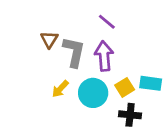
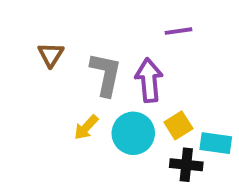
purple line: (107, 22) -> (178, 31), moved, turned -48
brown triangle: (49, 40) -> (51, 55), moved
cyan rectangle: (151, 83) -> (216, 143), moved

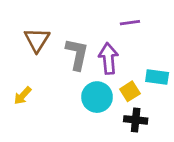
brown triangle: (51, 55) -> (37, 40), size x1.4
yellow arrow: (86, 127) -> (23, 96), moved
cyan rectangle: (216, 143) -> (157, 77), moved

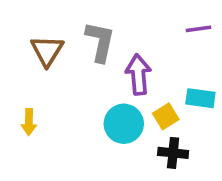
purple line: (130, 23) -> (199, 29), moved
gray L-shape: (77, 54) -> (100, 42), moved
yellow arrow: (23, 96) -> (29, 122), turned -42

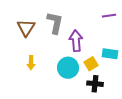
yellow arrow: (29, 122) -> (31, 63), moved

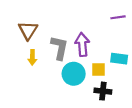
gray L-shape: (55, 23) -> (59, 48), moved
yellow arrow: (31, 63) -> (32, 57), moved
yellow square: (91, 64) -> (99, 69), turned 32

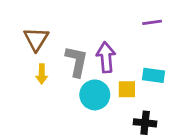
black cross: (103, 91) -> (145, 123), moved

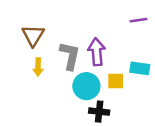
black cross: (145, 123) -> (99, 112), moved

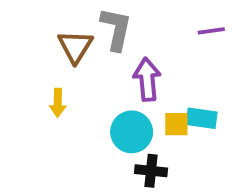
brown triangle: (33, 35) -> (75, 46), moved
gray L-shape: (70, 56) -> (116, 29), moved
cyan rectangle: (140, 68) -> (202, 118), moved

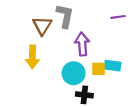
yellow arrow: (58, 103) -> (32, 57), size x1.5

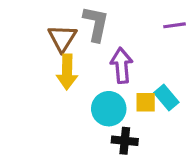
yellow arrow: (32, 57) -> (67, 72), moved
cyan rectangle: (113, 66) -> (166, 97), turned 42

